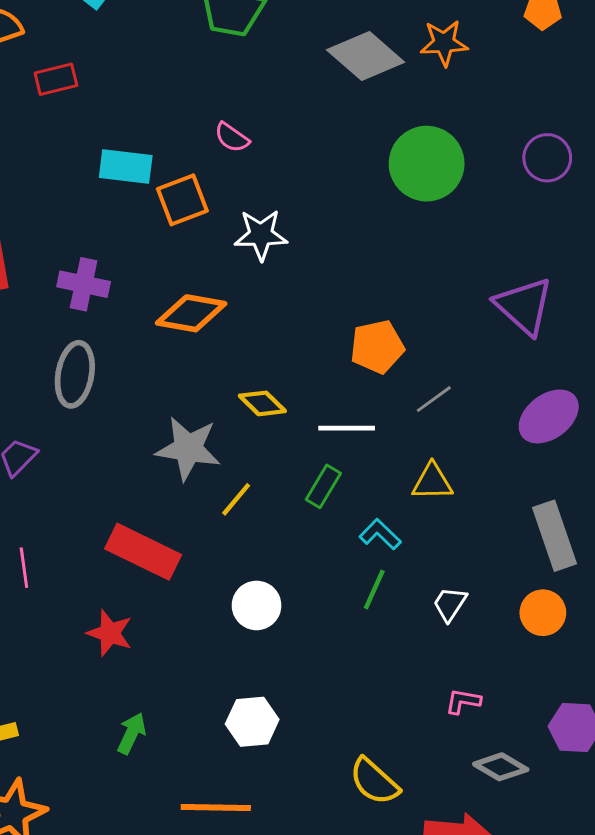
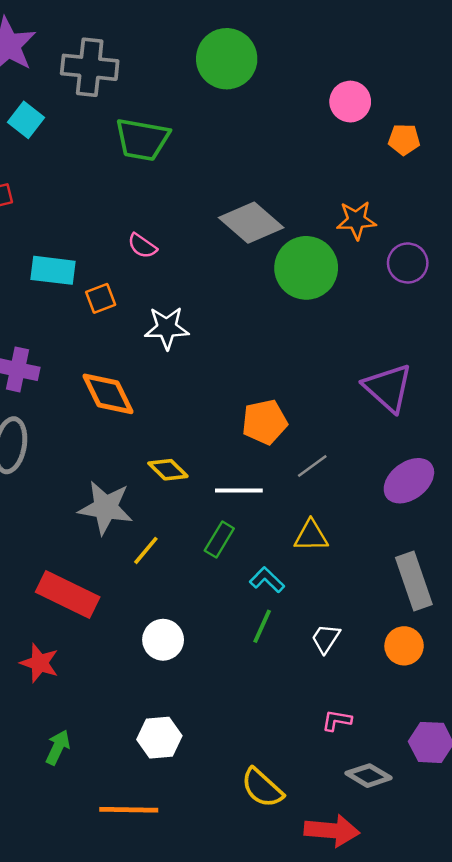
orange star: (444, 43) -> (356, 220), moved
gray diamond: (366, 56) -> (251, 223), moved
orange square: (182, 200) -> (101, 298), size x0.7
orange diamond: (191, 313) -> (108, 394), turned 54

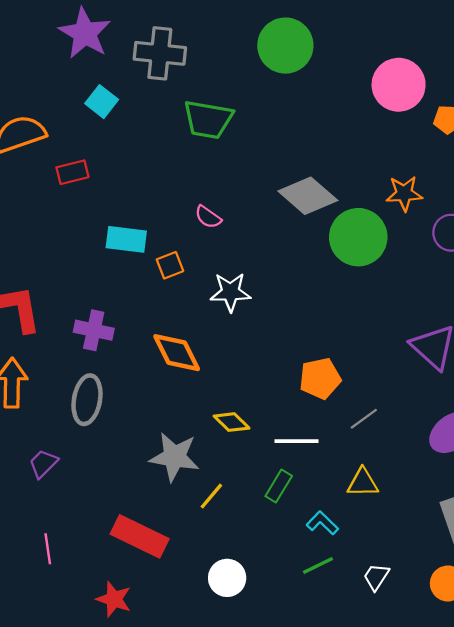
pink circle: (350, 102) -> (399, 85), size x1.4
green line: (262, 626) -> (318, 566), turned 40

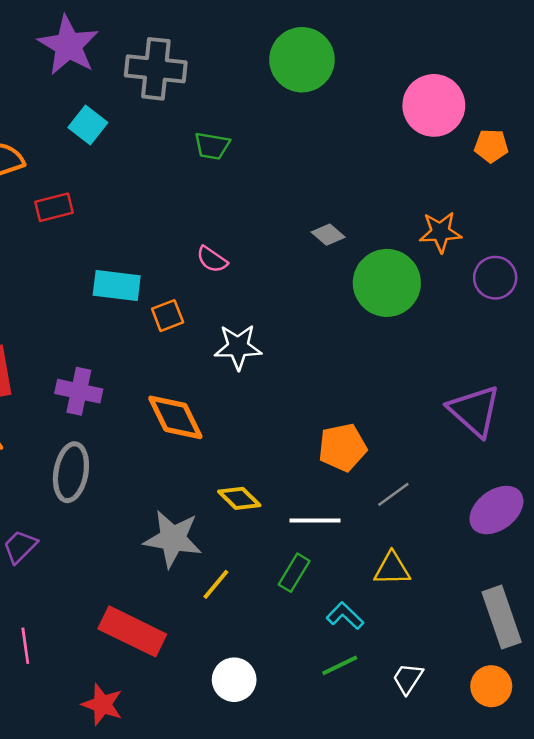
green trapezoid: (208, 119) -> (212, 146), size x0.6
gray diamond: (308, 196) -> (328, 235), size x0.5

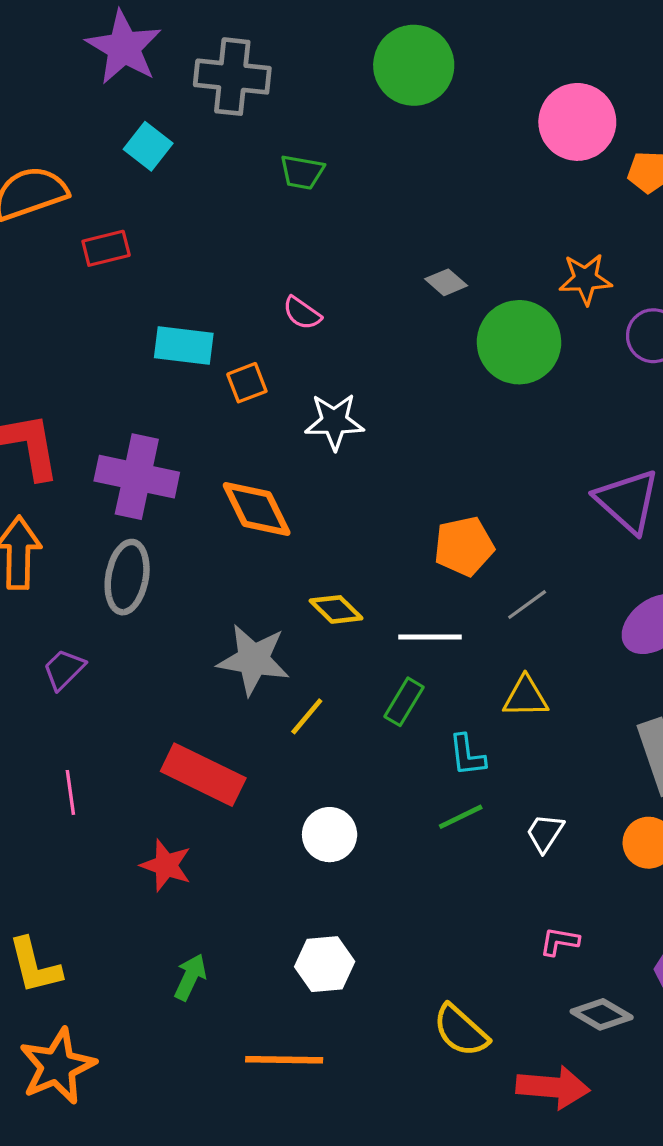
purple cross: (79, 391) -> (137, 477), size x1.4
cyan L-shape: (345, 616) -> (467, 755), turned -141

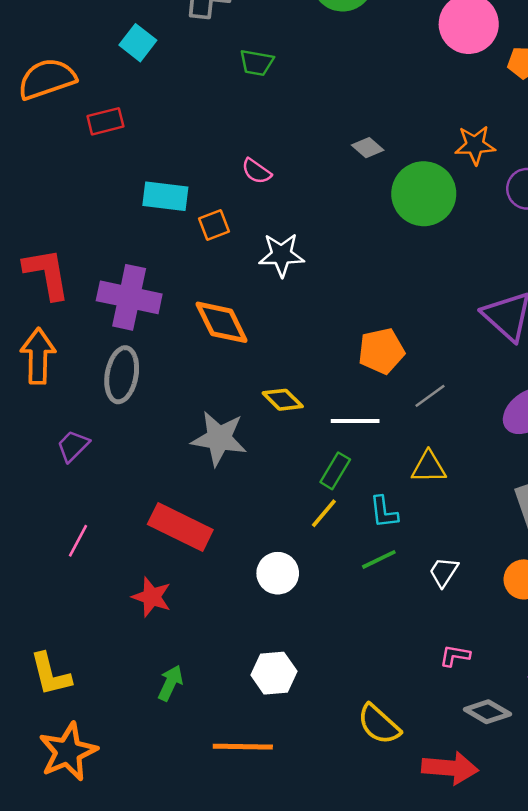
yellow line: (307, 716) -> (324, 513), moved
pink line: (70, 792) -> (78, 541), turned 36

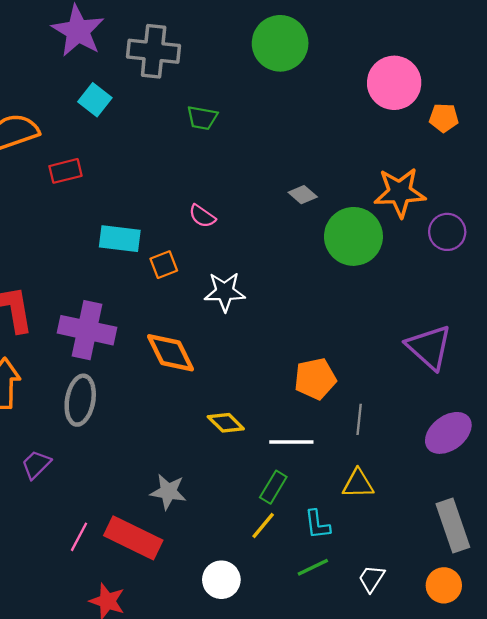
orange star: (475, 145) -> (400, 192), size x1.4
gray line: (430, 396) -> (359, 419), turned -48
gray star: (219, 438) -> (168, 492), moved, size x0.7
pink line: (78, 541) -> (79, 537), moved

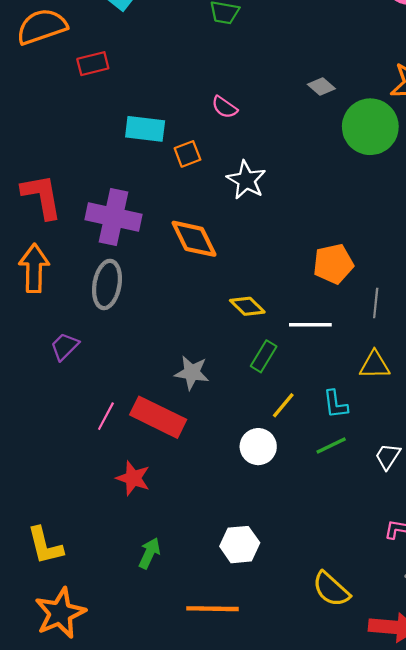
white star: (225, 292) -> (246, 180), turned 30
green rectangle: (273, 487) -> (264, 356), moved
white circle: (221, 580) -> (258, 447), moved

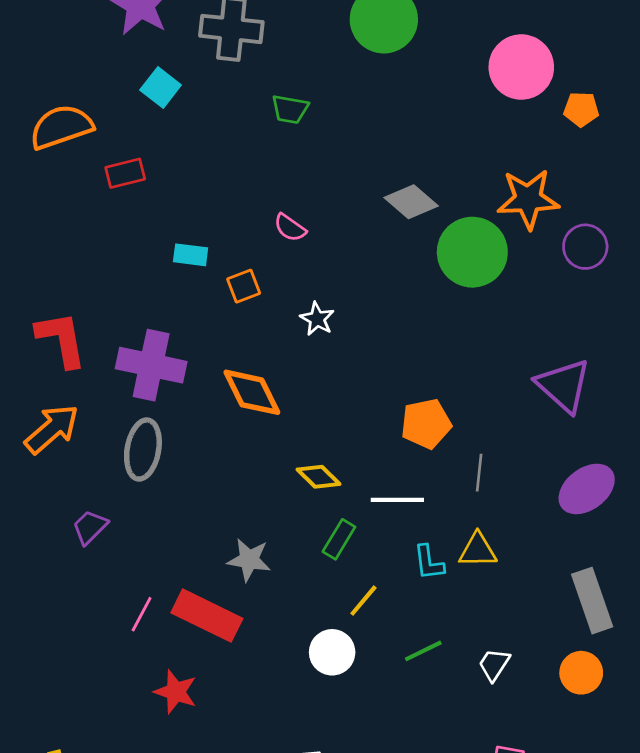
gray diamond: (321, 86) -> (411, 202), size x1.5
cyan rectangle: (145, 129) -> (191, 255), size x0.7
white star: (246, 180) -> (317, 319), size x0.7
orange arrow: (34, 268) -> (52, 429), turned 48
cyan L-shape: (335, 404) -> (429, 562), moved

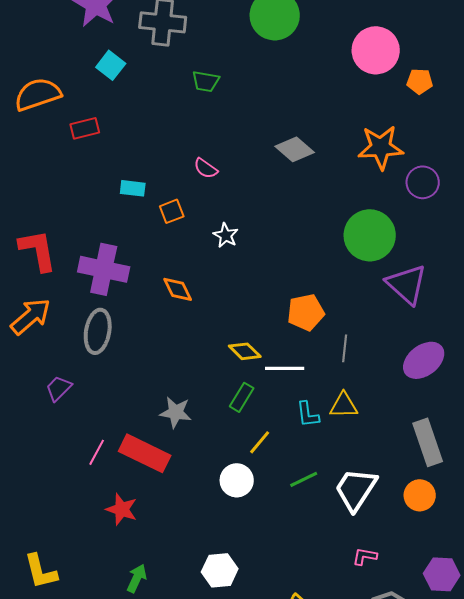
green circle: (472, 252) -> (370, 235), moved
orange diamond: (252, 392) -> (178, 289), size x0.7
yellow diamond: (319, 477) -> (245, 351), moved
white trapezoid: (494, 665) -> (356, 489), size x1.8

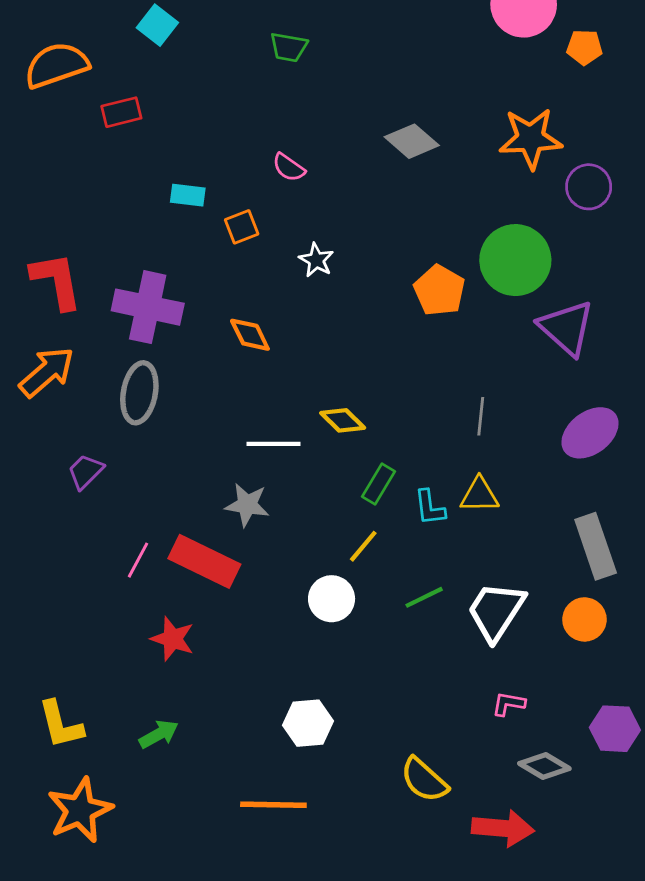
orange pentagon: (306, 312) -> (439, 290), moved, turned -30
white line: (285, 368) -> (273, 444), moved
green rectangle: (242, 397) -> (379, 484), moved
green arrow: (137, 578) -> (159, 734), moved, turned 36

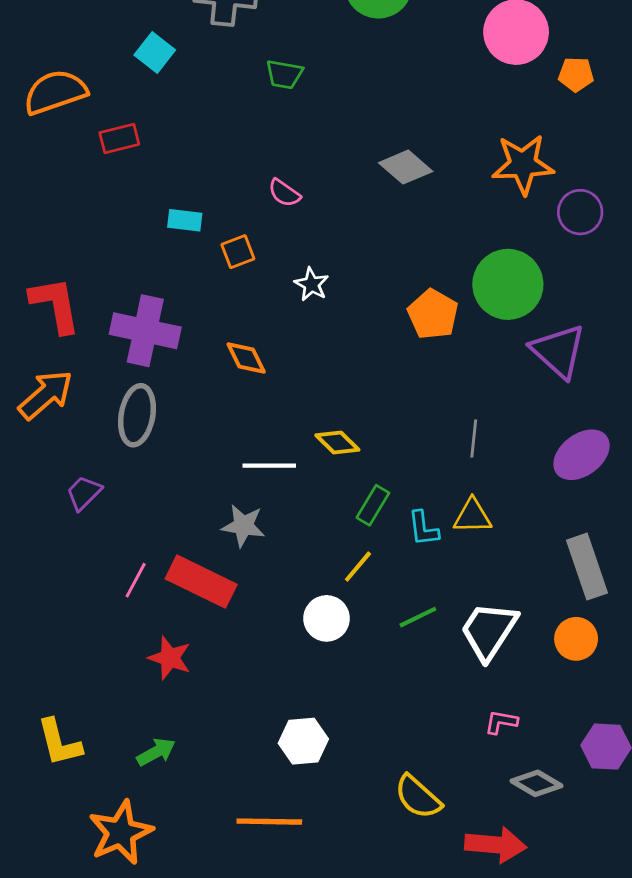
orange star: (80, 810) -> (121, 832), moved

